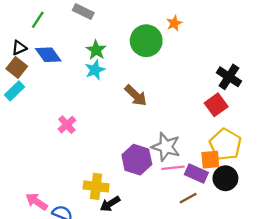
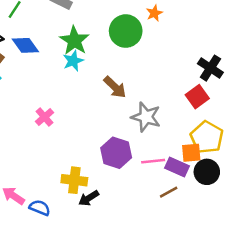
green star: (96, 50) -> (74, 41), size x1.4
gray star: (166, 147) -> (146, 117), moved

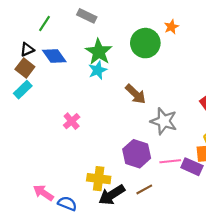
brown line: (169, 192) -> (144, 189), moved
black arrow: (89, 198) -> (112, 195), size x1.4

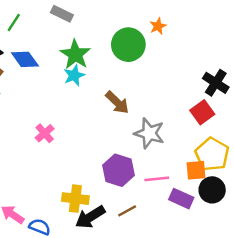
purple rectangle: (192, 167) -> (181, 199), moved

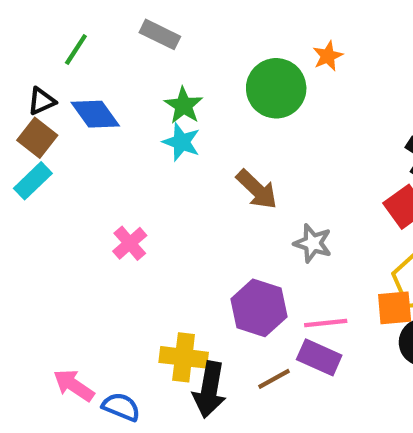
green star: (75, 54) -> (184, 105), size x0.7
cyan star: (74, 75) -> (181, 142), turned -30
gray star: (149, 133) -> (313, 243), size x0.7
purple rectangle: (181, 199) -> (319, 357), moved
black arrow: (90, 217) -> (209, 390), turned -48

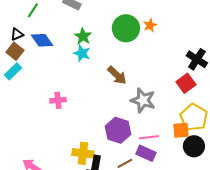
orange star: (328, 56) -> (150, 25), moved
pink cross: (130, 243) -> (58, 100), turned 35
gray star: (313, 243) -> (143, 100), size x1.4

